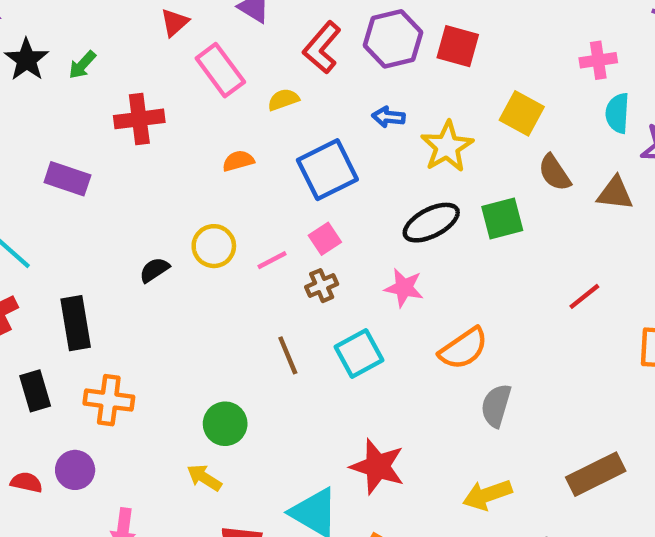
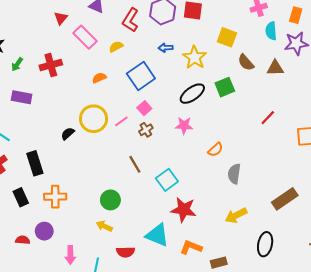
green arrow: (82, 65) -> (17, 64), moved
yellow circle: (214, 246) -> (94, 119), size x1.4
orange semicircle: (463, 349) -> (215, 150), size x0.7
cyan square: (359, 354) -> (167, 180), moved

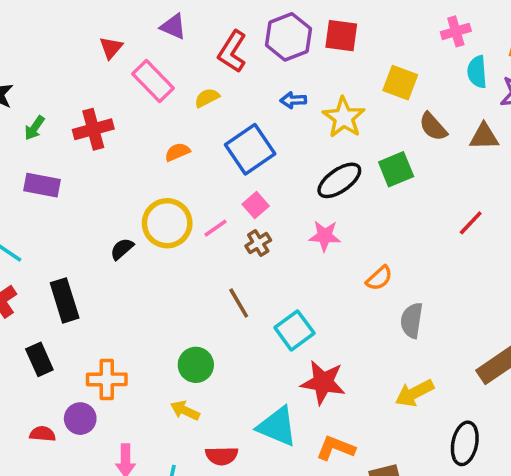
orange cross: (55, 197) -> (107, 379), moved

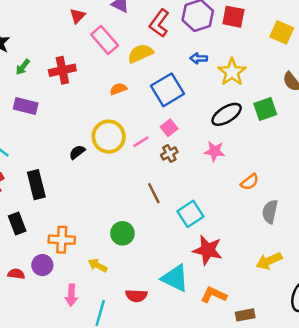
yellow square: (400, 83) -> (282, 32), moved
yellow semicircle: (207, 98) -> (140, 53), size x1.5
yellow arrow: (185, 411) -> (98, 265), moved

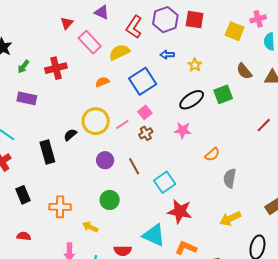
yellow star: (232, 72) -> (195, 65), size x0.6
black rectangle: (36, 185) -> (47, 152), moved
purple circle: (42, 265) -> (105, 160), moved

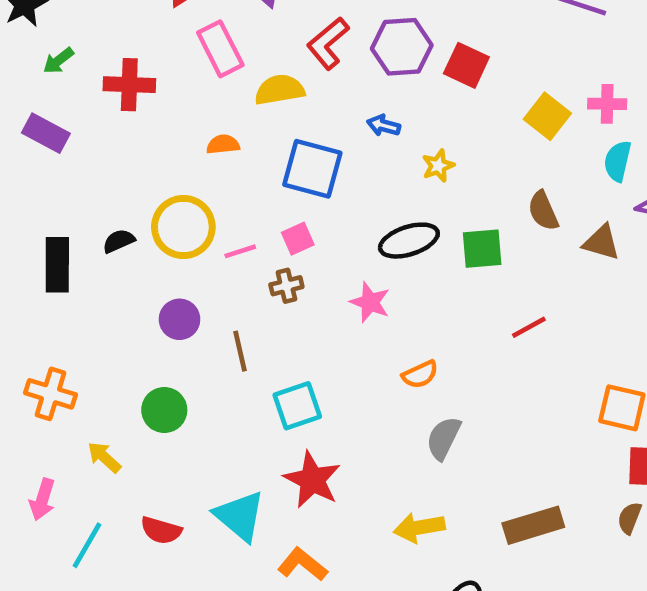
blue square: (143, 81) -> (312, 169), turned 32
red line: (264, 125) -> (529, 327), moved

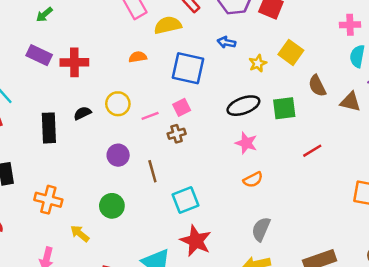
red cross: (129, 85) -> (74, 62), moved
yellow square: (547, 116) -> (291, 52), moved
yellow circle: (183, 227) -> (118, 104), size x0.7
pink star: (370, 302) -> (246, 143), moved
gray semicircle: (444, 438) -> (261, 229), moved

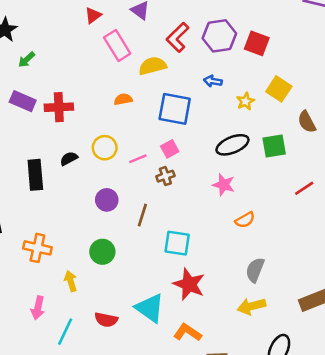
pink star: (246, 143) -> (224, 185), moved
brown line: (152, 171) -> (142, 215), turned 35
cyan square: (186, 200) -> (177, 243), turned 32
yellow arrow: (80, 234) -> (71, 281), turned 36

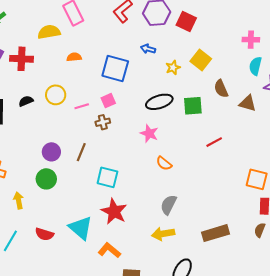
yellow semicircle: (152, 66) -> (49, 32), moved
purple circle: (107, 200) -> (51, 152), moved
orange semicircle: (245, 220) -> (164, 163), turned 63

